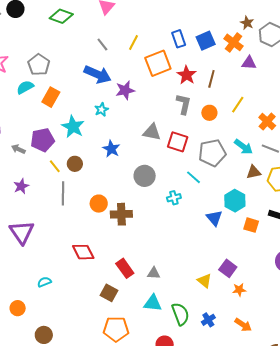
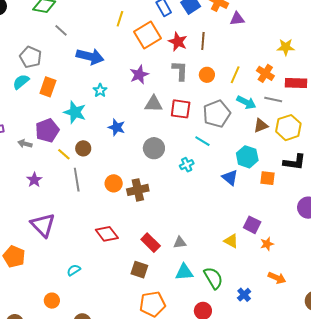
gray line: (102, 45) -> (61, 30), moved
purple star: (125, 90) -> (139, 75), moved
yellow line: (238, 105) -> (235, 75), moved
blue cross: (208, 320) -> (244, 295), moved

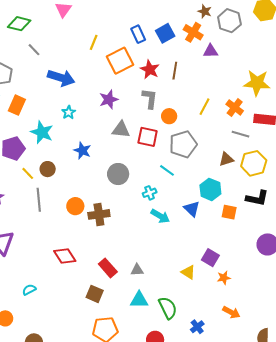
yellow star: (286, 47) -> (257, 83), size x1.5
orange circle: (207, 75) -> (169, 116), moved
cyan arrow: (246, 102) -> (160, 216), moved

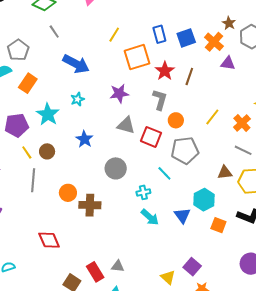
red rectangle: (108, 268) -> (95, 272), moved

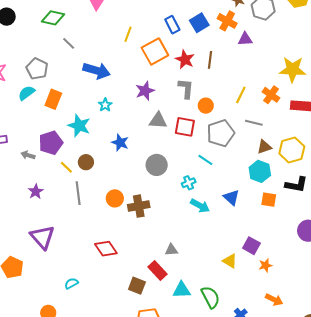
gray line: (243, 150) -> (254, 123), moved
cyan hexagon: (204, 200) -> (260, 171), moved
gray triangle: (118, 266) -> (171, 250), moved

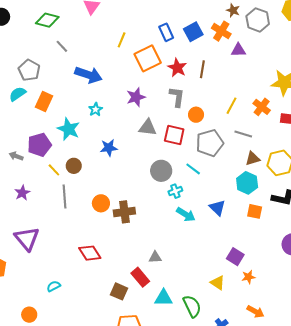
blue star: (120, 143) -> (109, 148), turned -30
gray circle: (157, 165) -> (161, 171), moved
yellow triangle: (230, 261) -> (218, 283), moved

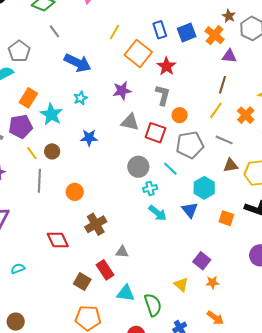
orange square: (148, 58) -> (138, 54), turned -32
brown line: (202, 69) -> (223, 85), moved
orange rectangle: (44, 101) -> (28, 98), moved
cyan hexagon: (247, 183) -> (204, 188), moved
brown cross: (124, 212) -> (96, 224), moved, turned -30

